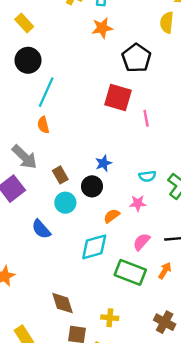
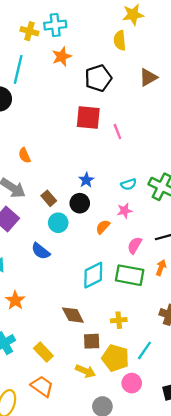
black pentagon: (136, 58) -> (98, 78), turned 30
cyan line: (46, 92) -> (18, 69), moved
cyan diamond: (94, 247) -> (93, 275), moved

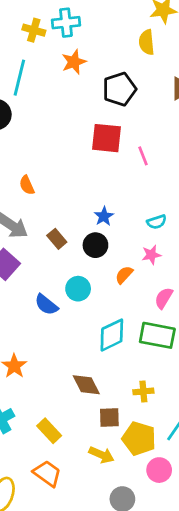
cyan circle: (58, 223) -> (78, 289), moved

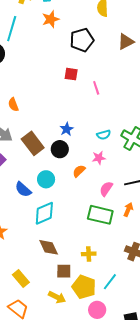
red square: (107, 138) -> (71, 74), size x0.6
brown rectangle: (57, 239) -> (33, 143), size x1.6
cyan diamond: (112, 335) -> (44, 213), moved

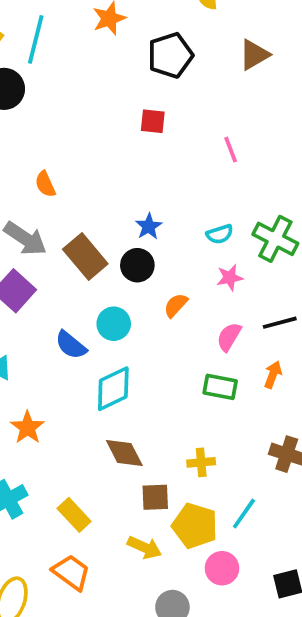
pink line: (96, 88) -> (231, 150), moved
pink star: (99, 158) -> (230, 278), moved
green rectangle: (100, 215) -> (220, 387), size x0.7

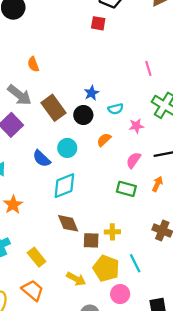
red square: (153, 121) -> (98, 23), moved
pink line: (231, 150) -> (148, 68), moved
cyan semicircle: (220, 234) -> (116, 109), moved
brown square: (155, 497) -> (91, 240), moved
cyan line: (244, 514) -> (135, 263), turned -66

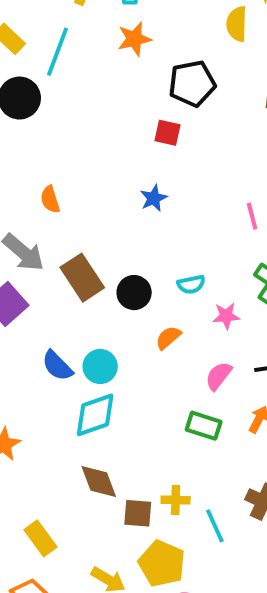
blue star: (91, 93) -> (154, 198), moved
cyan circle: (67, 148) -> (100, 366), moved
cyan line: (135, 263) -> (215, 526), moved

